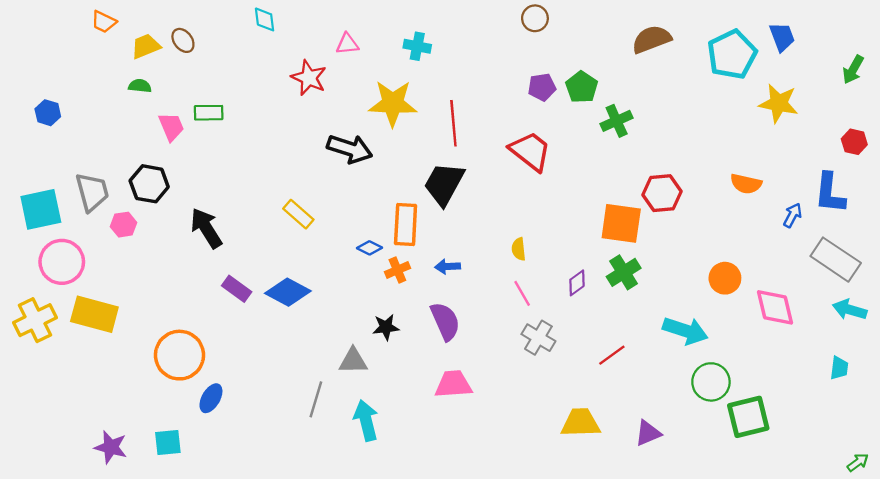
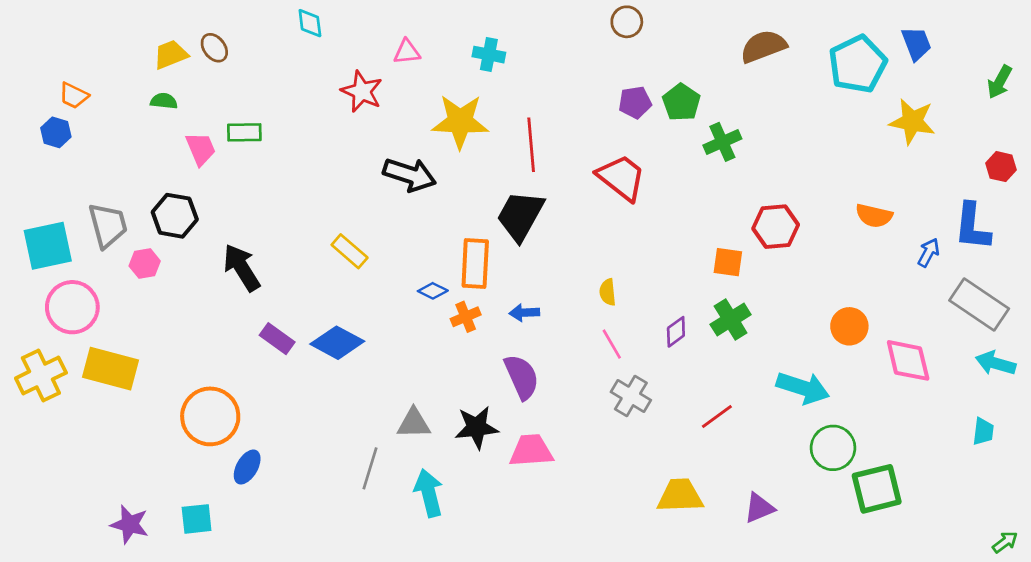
orange trapezoid: (104, 22) -> (74, 96), moved
orange square: (621, 223) -> (728, 262), size x0.6
black star: (386, 327) -> (477, 427), moved, size x1.4

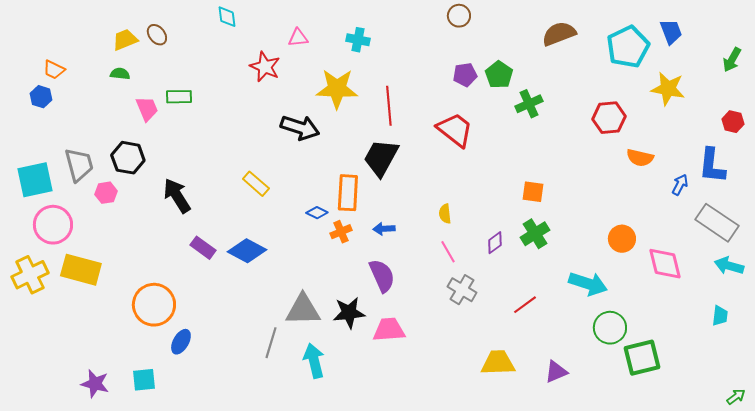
red hexagon: (776, 227) -> (609, 118), moved
gray triangle: (414, 423) -> (303, 310), size x1.4

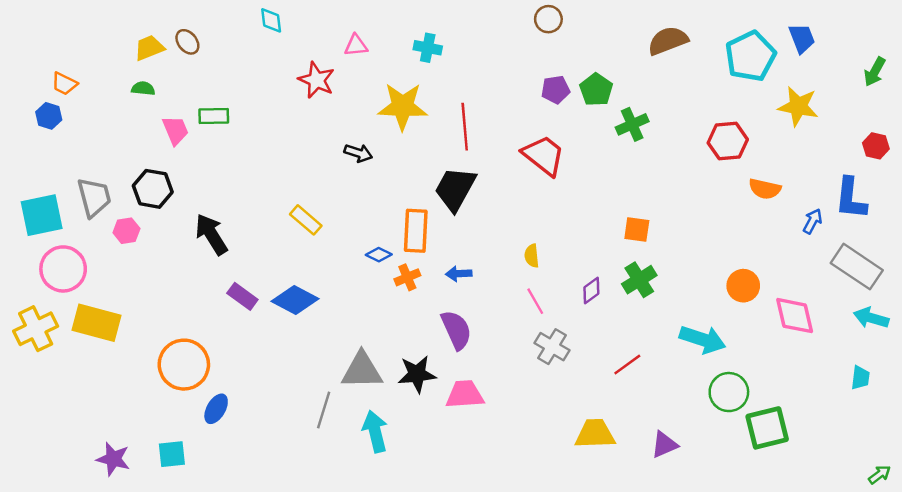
black arrow: (300, 128) -> (358, 153), size x0.6

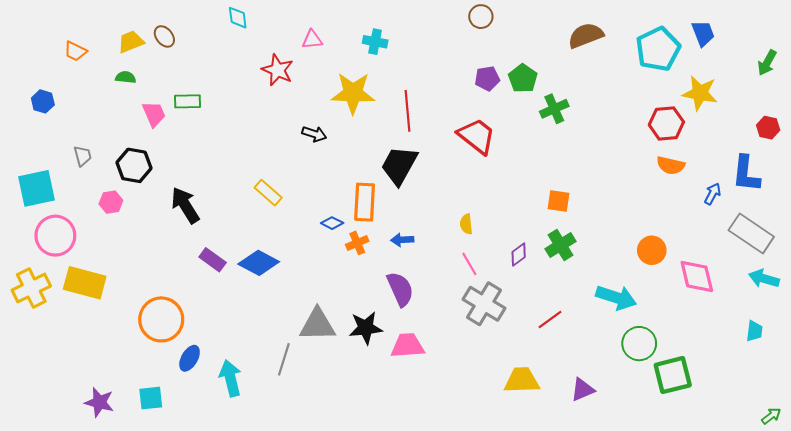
orange trapezoid: (64, 84) -> (75, 51), moved
red hexagon: (728, 141) -> (666, 123), moved
gray trapezoid: (94, 197) -> (83, 156), moved, size x0.6
gray cross: (552, 347) -> (484, 304), size x1.4
cyan arrow: (375, 431) -> (230, 378), moved

